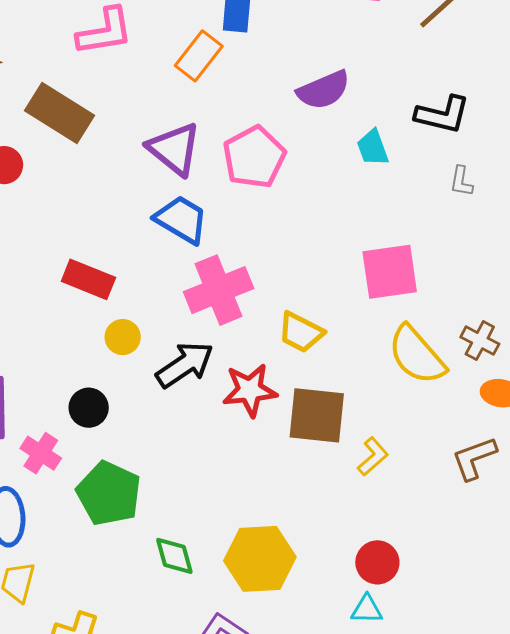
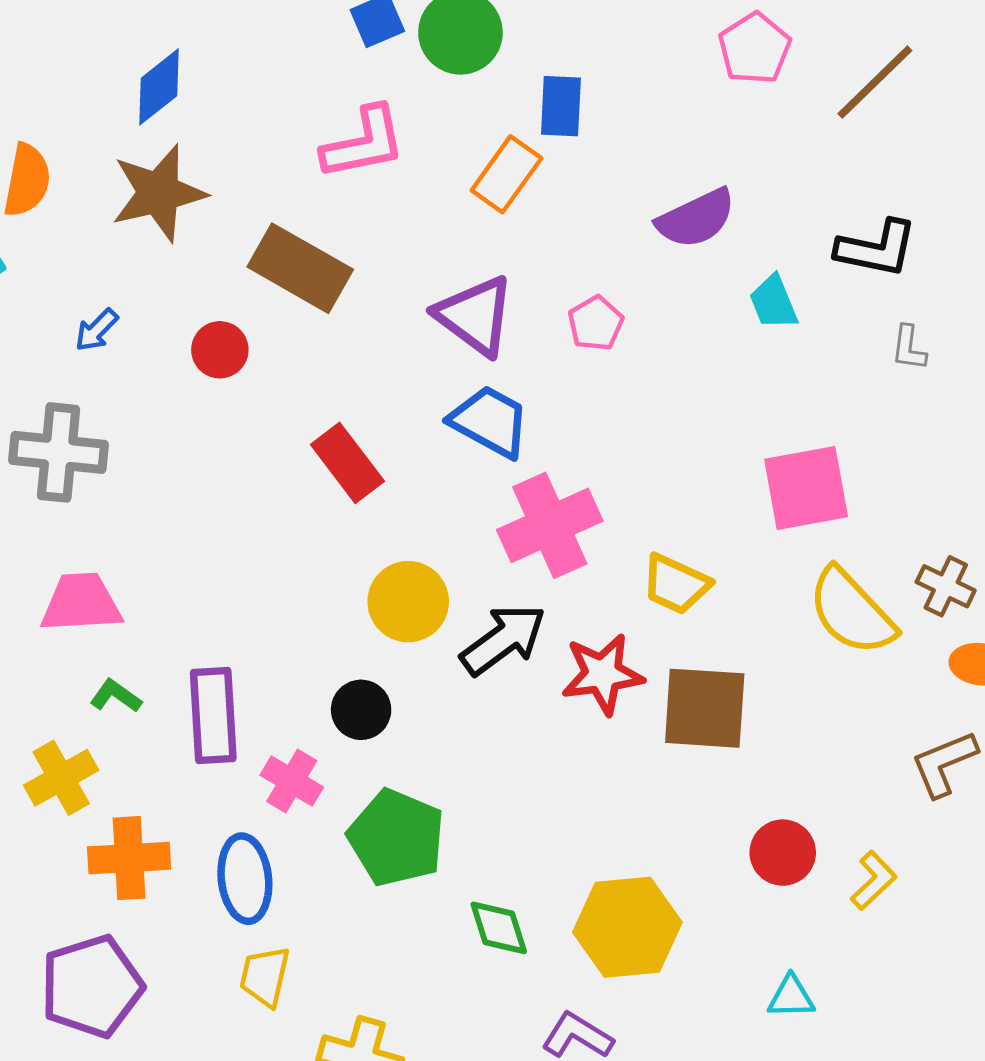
pink pentagon: (254, 157) -> (596, 323), size x0.6
red rectangle: (88, 279) -> (347, 463), moved, turned 33
yellow circle: (123, 337) -> (408, 602), size x1.5
yellow L-shape: (373, 456) -> (874, 880), moved
red circle: (377, 562) -> (783, 853), moved

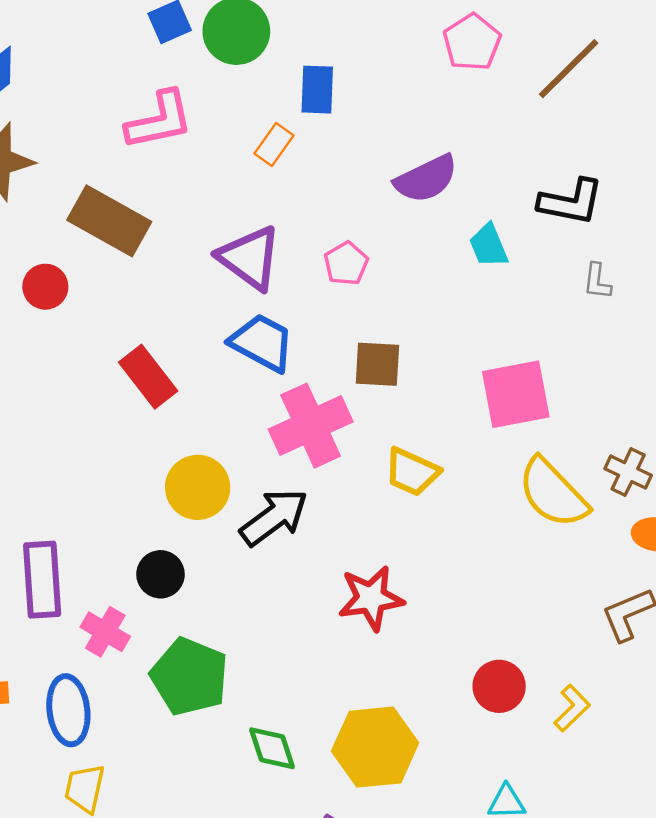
orange rectangle: (506, 174) -> (274, 144), size x0.7
red star: (602, 674) -> (371, 598), moved
brown square: (705, 708) -> (377, 364), moved, size x0.7

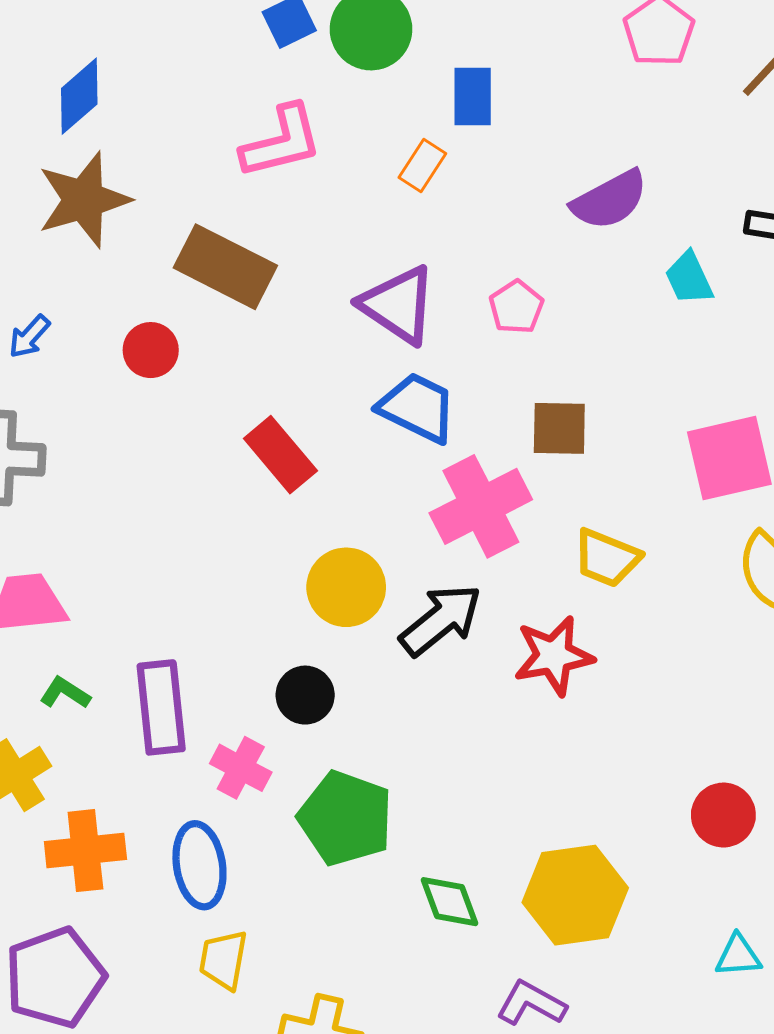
red star: (371, 598) -> (554, 656), moved

